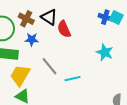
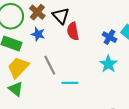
blue cross: (105, 17) -> (109, 37), moved

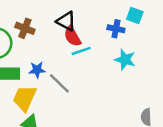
black triangle: (61, 16) -> (66, 21), moved
blue star: (38, 34) -> (37, 70), moved
cyan line: (70, 83) -> (81, 51), moved

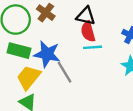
black triangle: (66, 21) -> (86, 16), turned -30
blue star: (37, 70) -> (47, 54), size x1.6

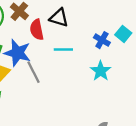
red semicircle: (88, 32) -> (37, 30), moved

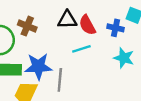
red semicircle: (37, 30) -> (87, 25), moved
gray line: (33, 72) -> (60, 80), turned 50

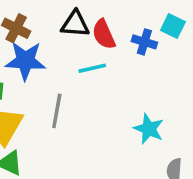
cyan star: (124, 58) -> (149, 129), moved
blue star: (38, 66) -> (25, 61), moved

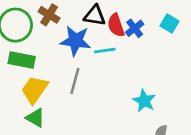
blue cross: (144, 42) -> (135, 28), moved, turned 30
blue star: (25, 61) -> (75, 41), moved

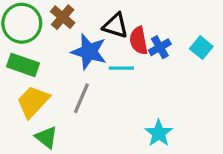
green triangle: (35, 118) -> (46, 137), moved

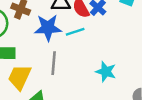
cyan star: (159, 133) -> (106, 72), moved

